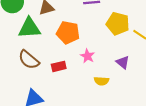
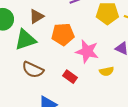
pink star: (87, 56) -> (87, 51), size x1.6
red rectangle: (59, 66) -> (70, 77), moved, turned 64

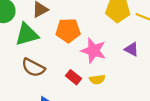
yellow semicircle: (107, 71) -> (97, 79), moved

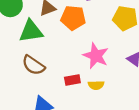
orange pentagon: (68, 31) -> (73, 18), moved
red rectangle: (73, 77) -> (72, 80), turned -56

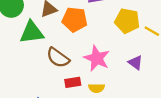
brown semicircle: (33, 65) -> (58, 58), moved

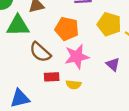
orange pentagon: (75, 20) -> (67, 29), moved
pink star: (97, 58) -> (77, 57), turned 30

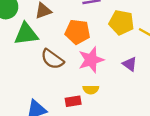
red rectangle: (52, 77) -> (73, 101), moved

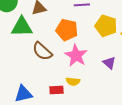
pink star: (91, 60) -> (76, 56), turned -30

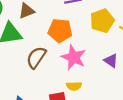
yellow pentagon: (106, 26) -> (102, 21), turned -30
brown semicircle: (42, 51) -> (36, 57), turned 90

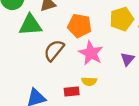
purple triangle: (111, 61) -> (127, 59), turned 32

